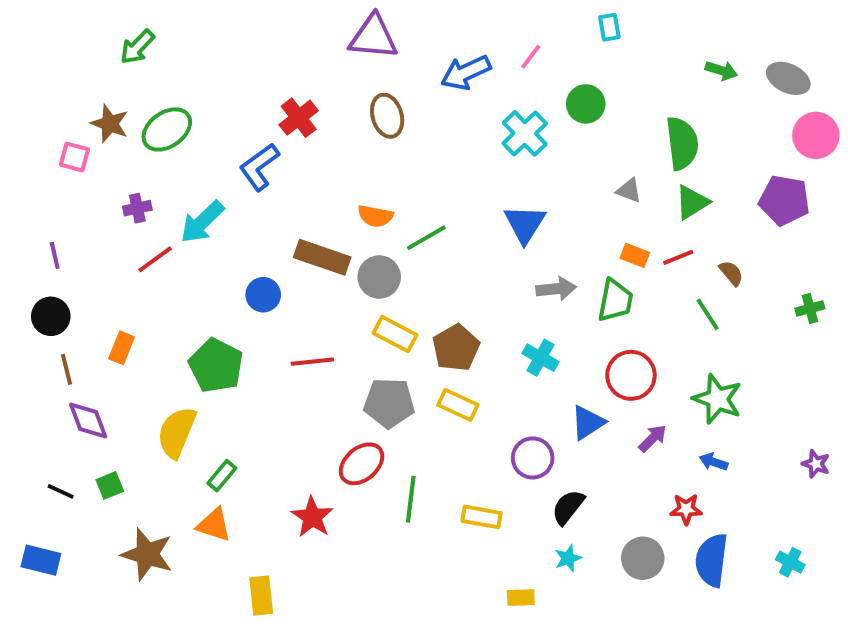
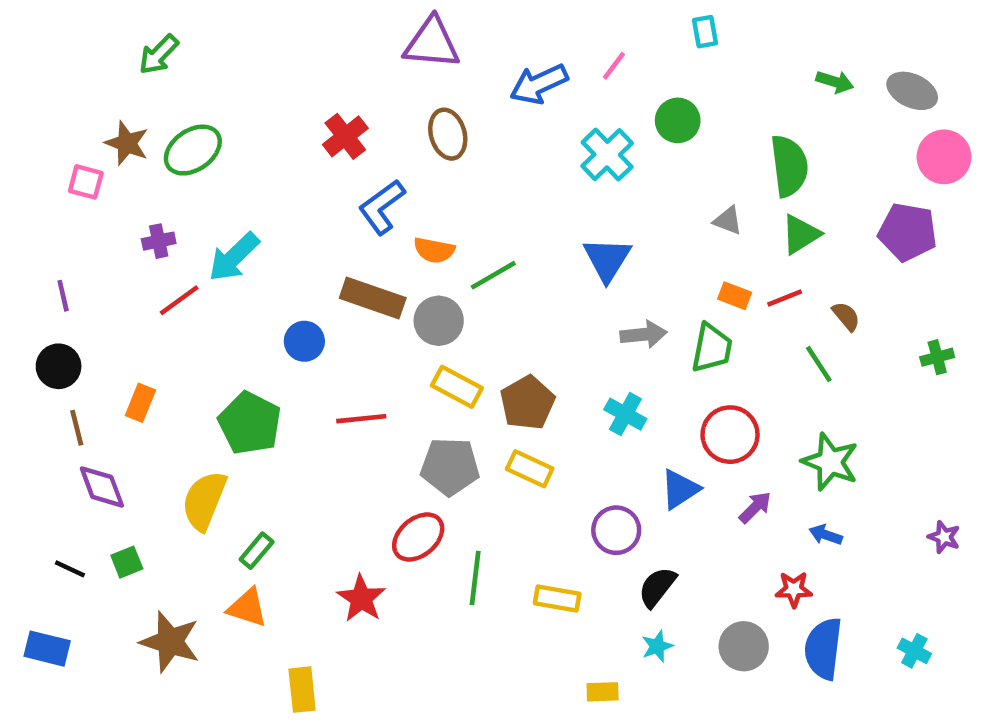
blue L-shape: (259, 167) -> (382, 207), moved

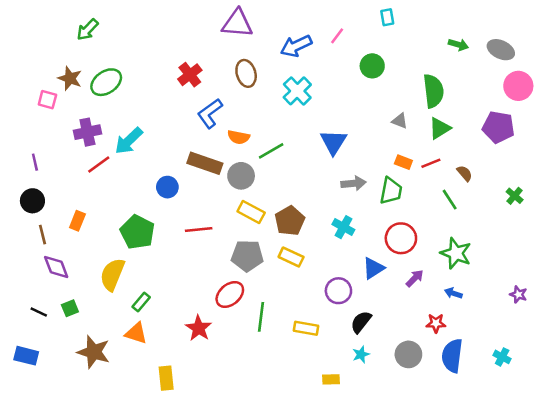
cyan cross: (607, 155) -> (297, 91), moved
purple cross: (159, 241) -> (87, 132), size x1.5
green cross: (937, 357) -> (515, 196), turned -35

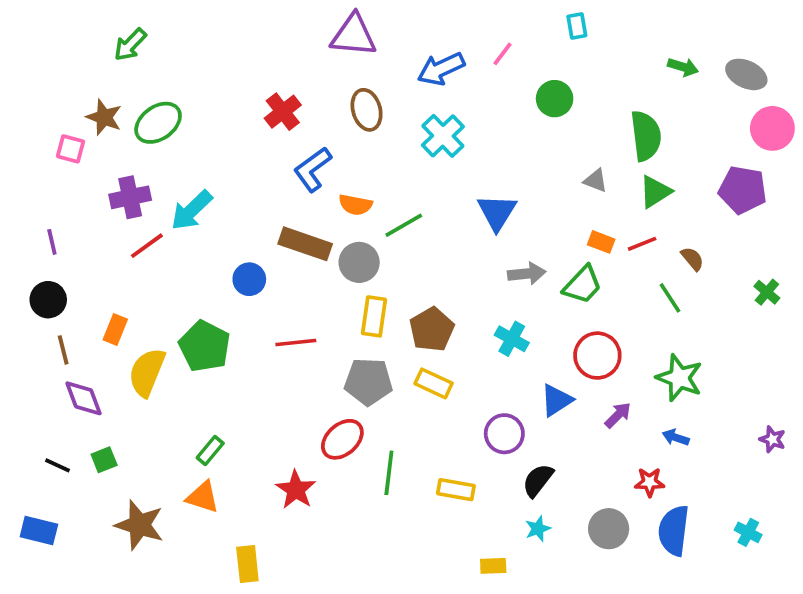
green trapezoid: (391, 191) -> (583, 285), turned 32
yellow rectangle: (251, 212) -> (374, 316), turned 70
yellow semicircle: (112, 274) -> (147, 372), moved

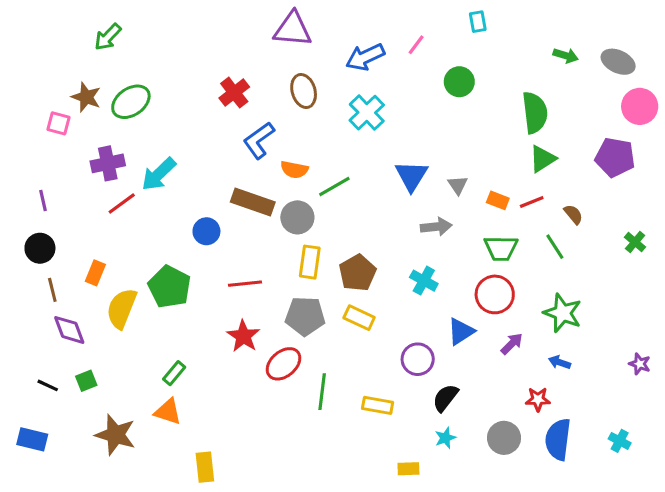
gray triangle: (596, 181) -> (458, 185), moved, turned 35
green trapezoid: (583, 285) -> (501, 248), moved, turned 48
red star: (296, 490) -> (243, 336), moved

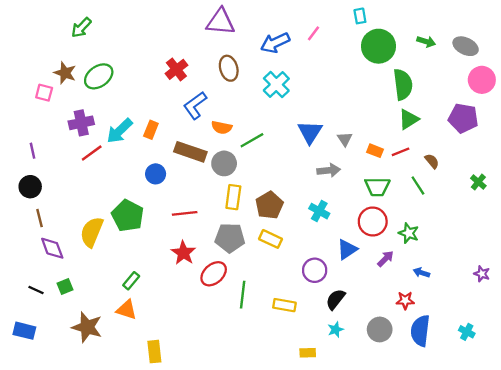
green circle: (459, 82) -> (378, 46), moved, size x1.5
orange rectangle: (95, 273) -> (151, 130), moved
green star: (563, 313) -> (409, 233), moved, size x0.7

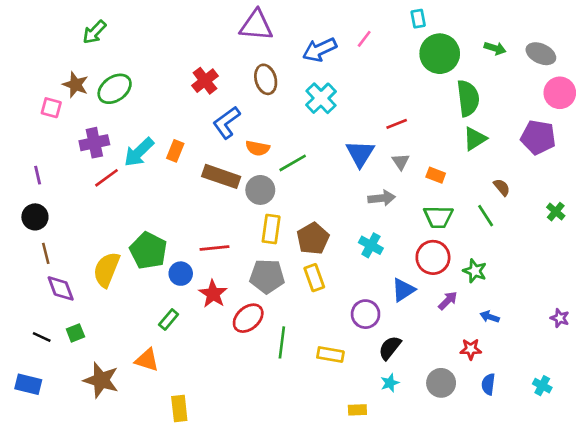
red line: (401, 152) -> (397, 124), moved
blue circle: (156, 174) -> (181, 274), moved
yellow rectangle: (271, 239) -> (314, 278), turned 45
green rectangle: (131, 281) -> (169, 319), moved
blue semicircle: (420, 331) -> (488, 384), size x0.6

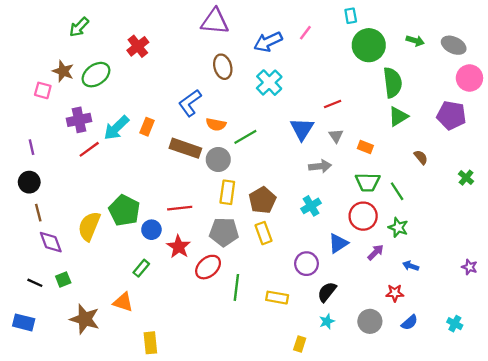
red cross: (205, 81) -> (138, 46), moved
green line: (486, 216) -> (397, 191), moved
cyan cross: (371, 245) -> (311, 206), turned 30
blue semicircle: (488, 384) -> (410, 322), turned -138
yellow rectangle: (357, 410) -> (300, 344), turned -70

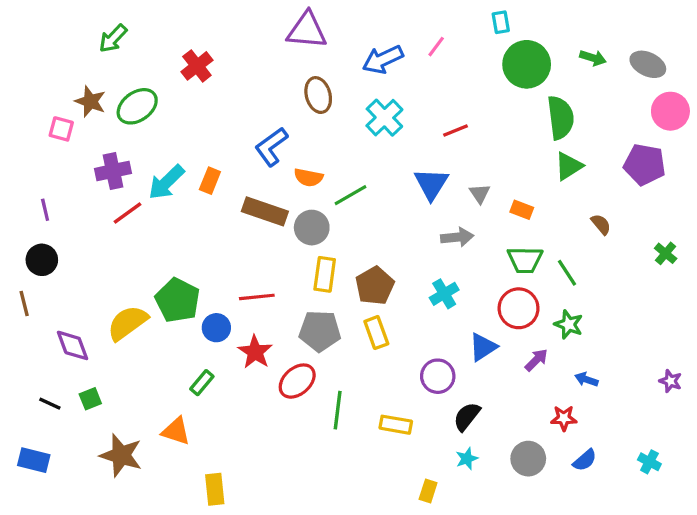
red line: (333, 104) -> (456, 131), moved
brown line: (38, 213) -> (24, 303), moved
yellow semicircle: (89, 226) -> (127, 323), turned 32

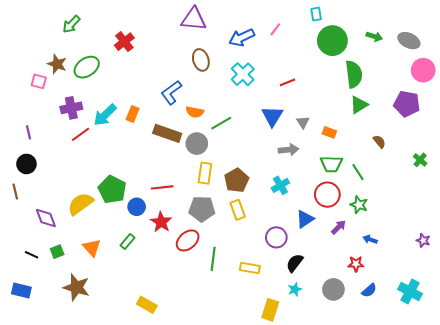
orange triangle: (176, 431) -> (92, 248), moved, turned 30
cyan cross: (649, 462) -> (410, 291), size x1.6
yellow rectangle: (215, 489) -> (147, 305), moved, turned -54
yellow rectangle: (428, 491) -> (270, 310), size x1.5

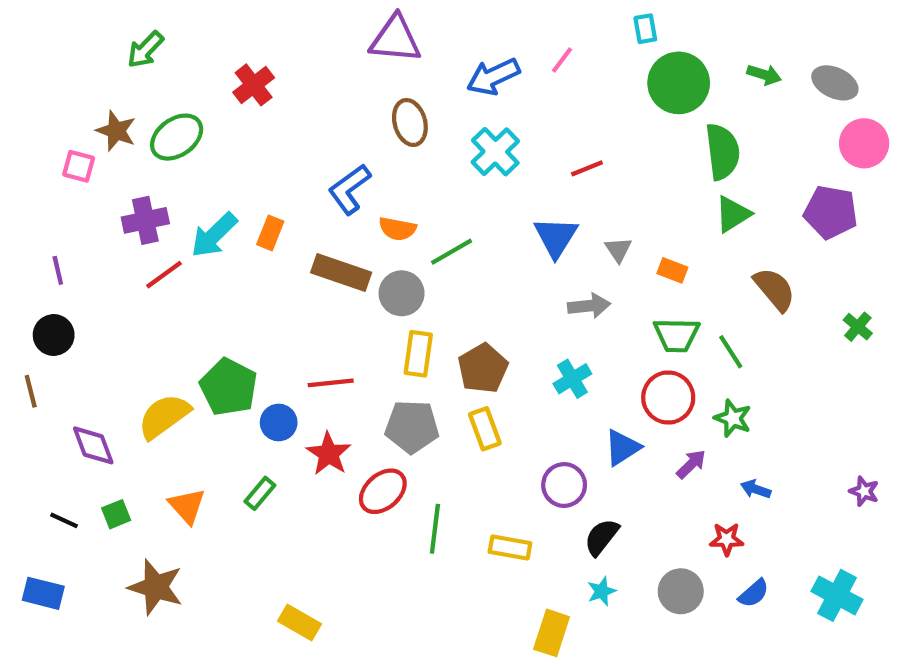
brown semicircle: (379, 142) -> (774, 289), size x1.6

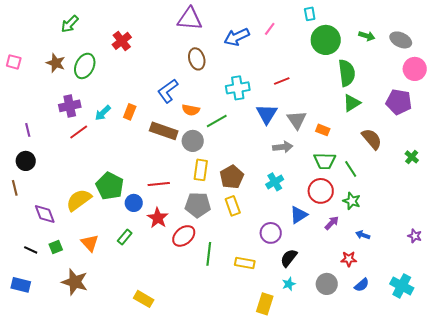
green ellipse: (177, 137) -> (85, 66), turned -30
cyan cross: (495, 152) -> (238, 88), moved, turned 35
pink square: (79, 166) -> (14, 62), moved
cyan arrow: (214, 235) -> (103, 113), size x0.7
gray triangle: (618, 250) -> (297, 120), size x1.5

